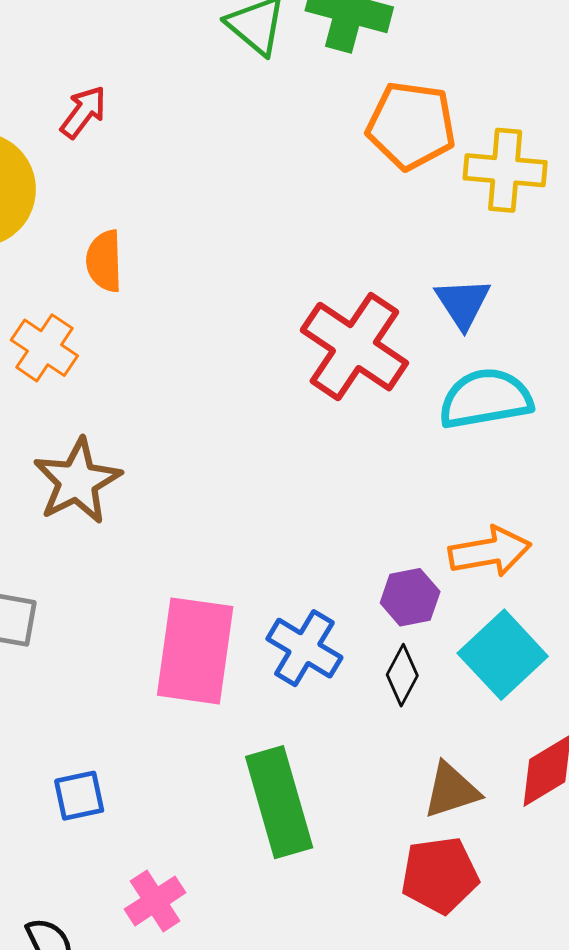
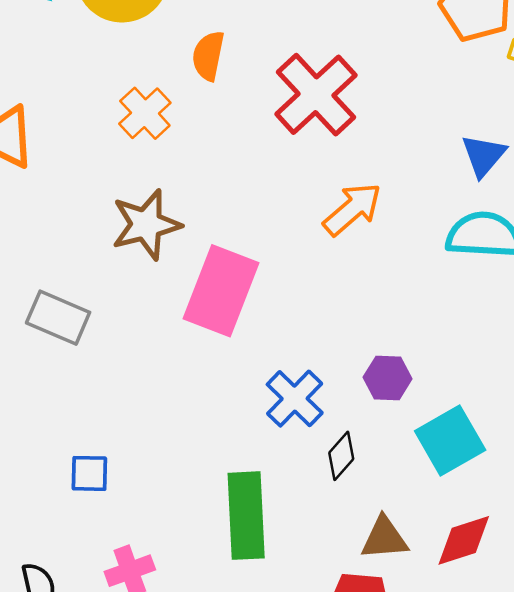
red cross: (354, 347) -> (316, 95), moved
orange arrow: (490, 552) -> (352, 209), moved, turned -44
pink rectangle: (195, 651) -> (221, 291), moved
black diamond: (402, 675) -> (341, 456), moved

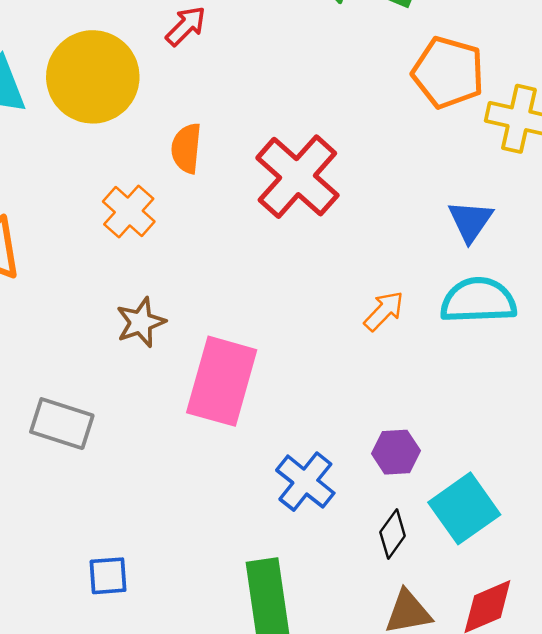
orange arrow: (352, 209) -> (384, 311), moved, size x0.7
brown star: (146, 225) -> (141, 322), size x0.7
black diamond: (341, 456) -> (393, 534), moved

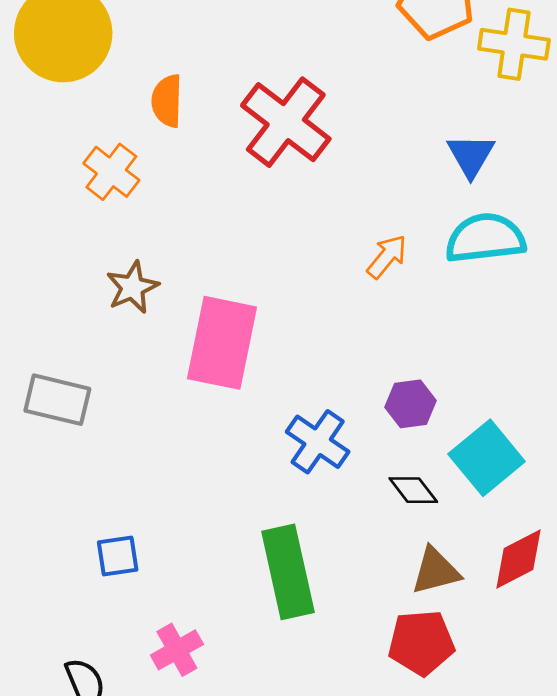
black diamond: (393, 534) -> (413, 490), turned -69

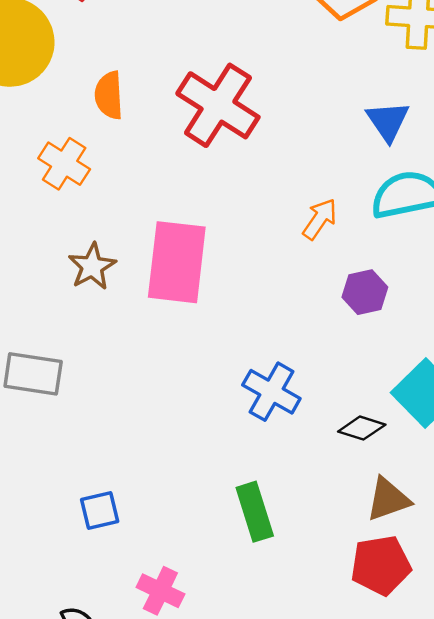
pink rectangle: (222, 343) -> (177, 262), moved
purple hexagon: (410, 404) -> (365, 292), moved
black diamond: (413, 490) -> (362, 428), turned -30
green rectangle: (288, 572) -> (255, 512), size x0.7
pink cross: (177, 650) -> (160, 591), turned -30

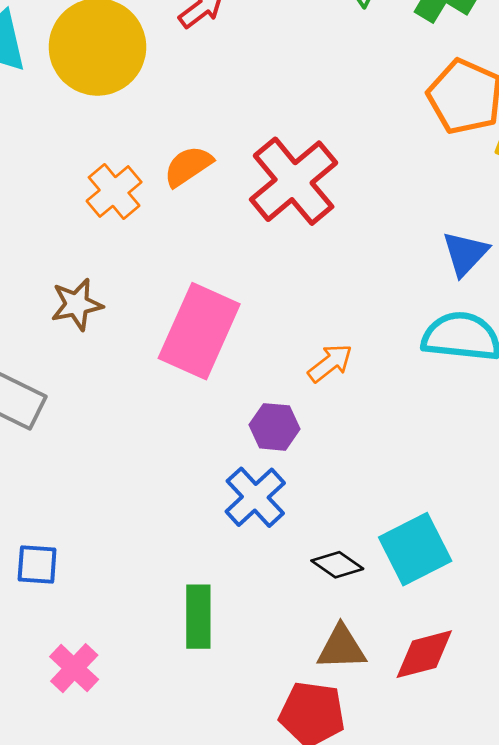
orange semicircle: (109, 95) -> (188, 166), moved, turned 42
orange arrow: (320, 219) -> (330, 363), moved
brown star: (92, 266) -> (77, 304), moved
purple hexagon: (365, 292) -> (275, 427), moved

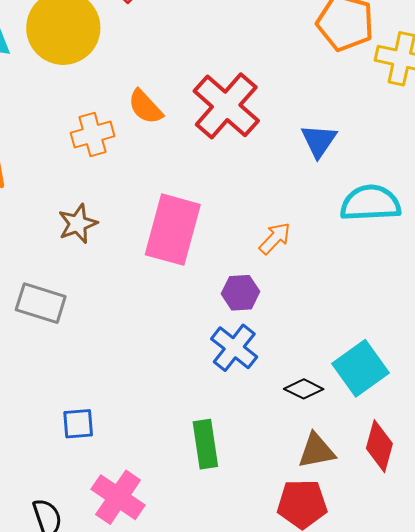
orange semicircle: (188, 166) -> (145, 107), turned -90
orange cross: (114, 192) -> (93, 135), turned 33
blue triangle: (465, 253) -> (319, 141), moved
red diamond: (424, 654) -> (379, 446), turned -51
pink cross: (74, 668) -> (118, 497), size x1.4

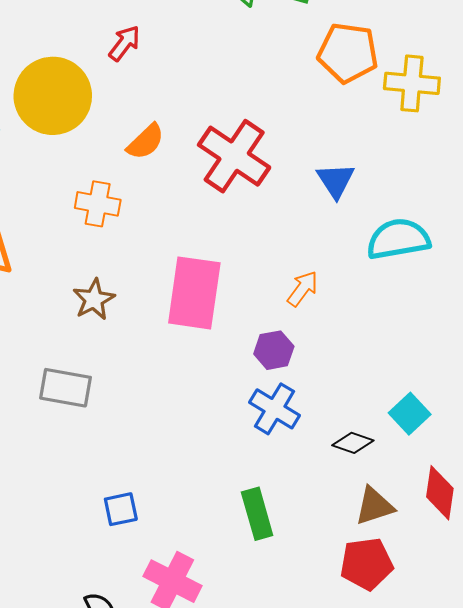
orange semicircle: (145, 107) -> (146, 142), moved, turned -84
orange cross: (93, 135) -> (98, 204), turned 33
cyan square: (360, 368) -> (410, 414), size x0.7

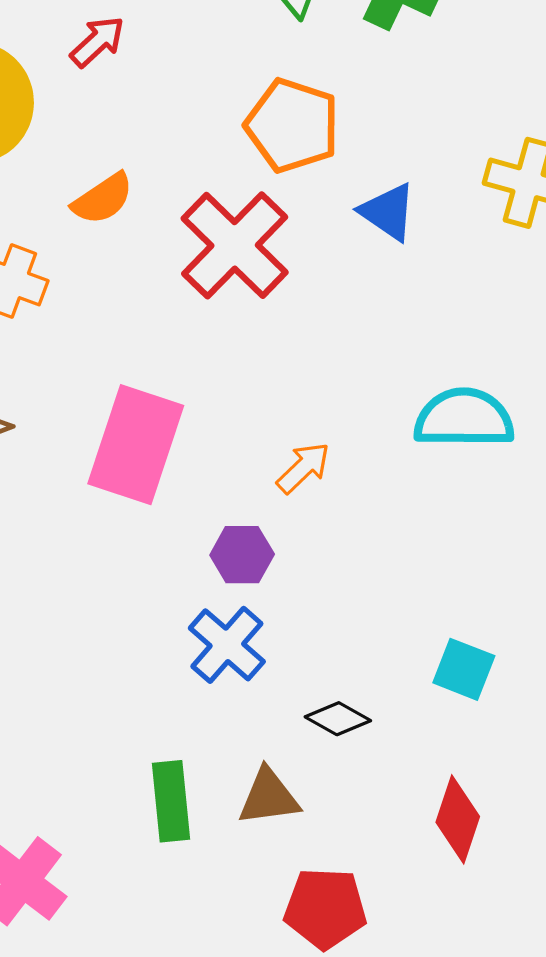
orange pentagon: (348, 53) -> (292, 125), moved
blue triangle: (336, 180) -> (388, 212), moved, turned -33
cyan square: (410, 414) -> (464, 669), moved, turned -36
brown triangle: (374, 506) -> (269, 797), moved

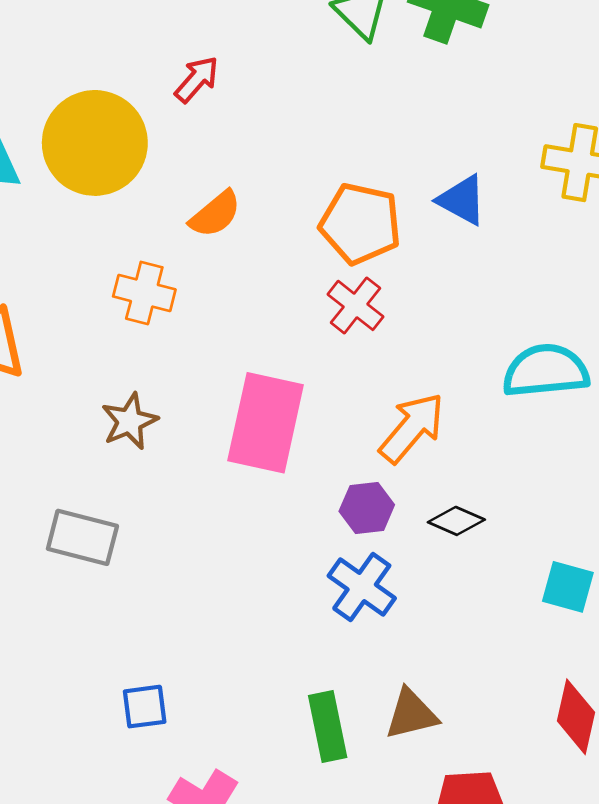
orange pentagon: (292, 125) -> (360, 224), moved
red cross: (235, 245) -> (356, 305), moved, size x0.6
orange arrow: (303, 468) -> (412, 428), size x1.5
black diamond: (338, 719) -> (456, 521), moved

